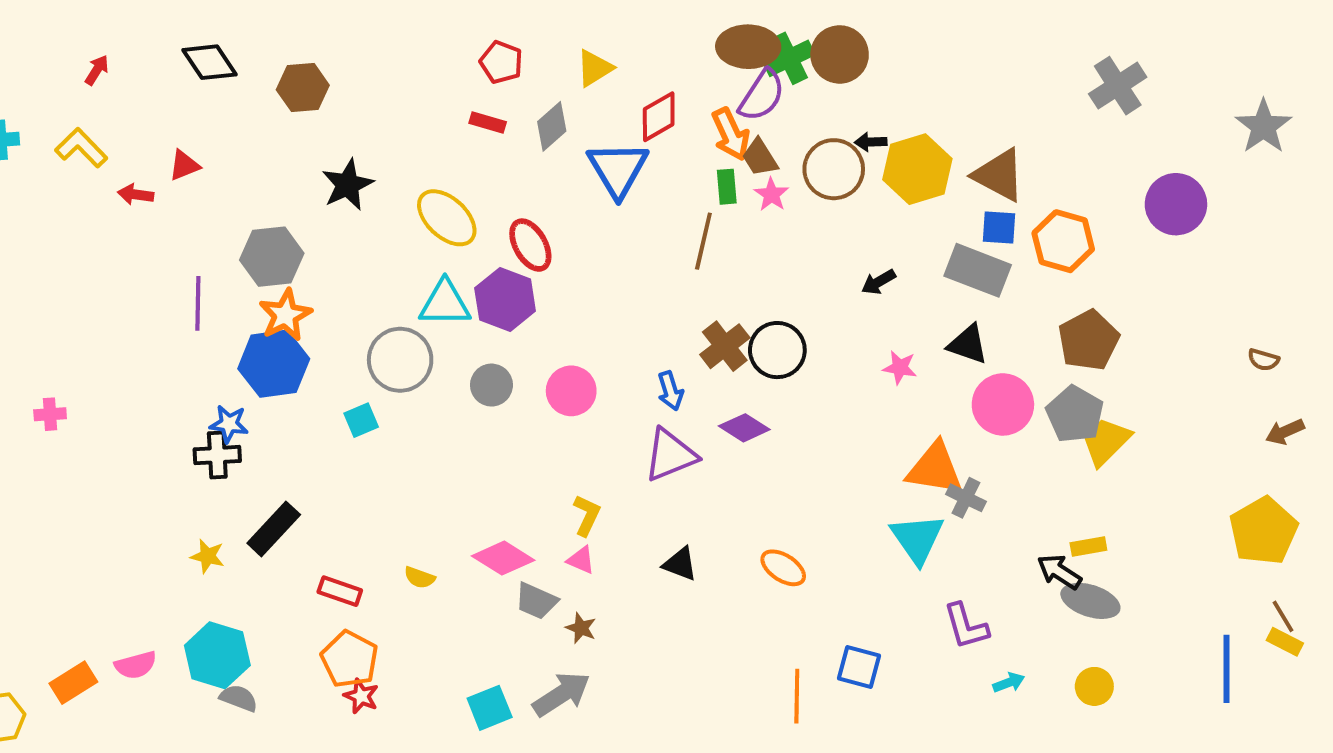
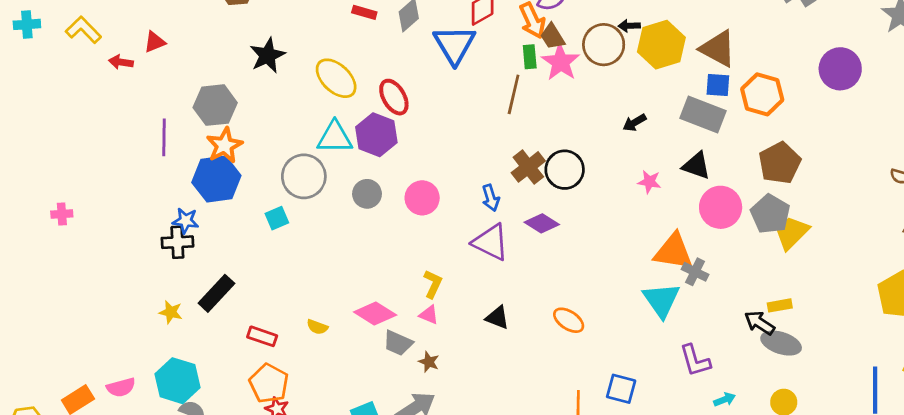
pink star: (772, 194) -> (561, 62), size x1.6
purple triangle: (670, 455) -> (491, 242), turned 48

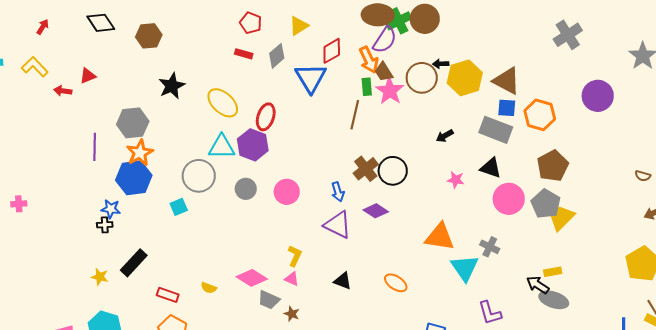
red ellipse: (394, 97) -> (266, 117), turned 48
black cross: (177, 242) -> (105, 225), size x0.7
orange triangle: (674, 252) -> (440, 237), moved

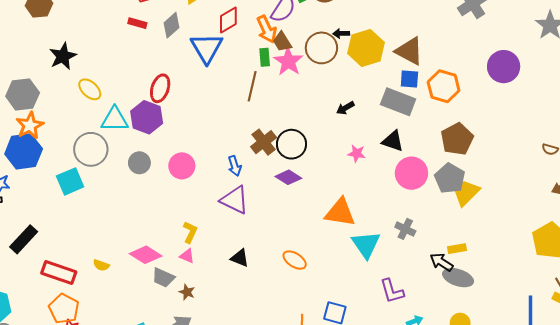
yellow ellipse: (223, 103) -> (90, 89), moved, size x0.7
cyan square: (179, 207) -> (70, 181), size x1.5
purple diamond: (376, 211) -> (288, 177), moved
gray cross: (490, 247) -> (405, 229), moved
red rectangle: (168, 295) -> (59, 272), size x1.5

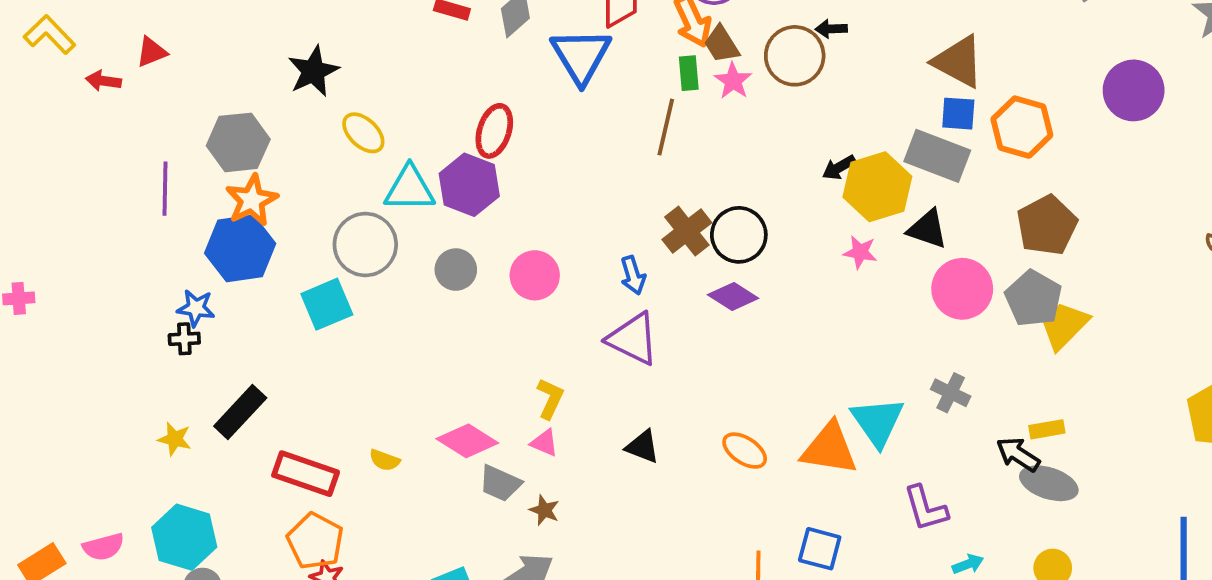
yellow hexagon: (366, 48) -> (877, 187), moved
pink star: (288, 61) -> (733, 81), size x0.7
orange triangle: (340, 212) -> (829, 449), moved

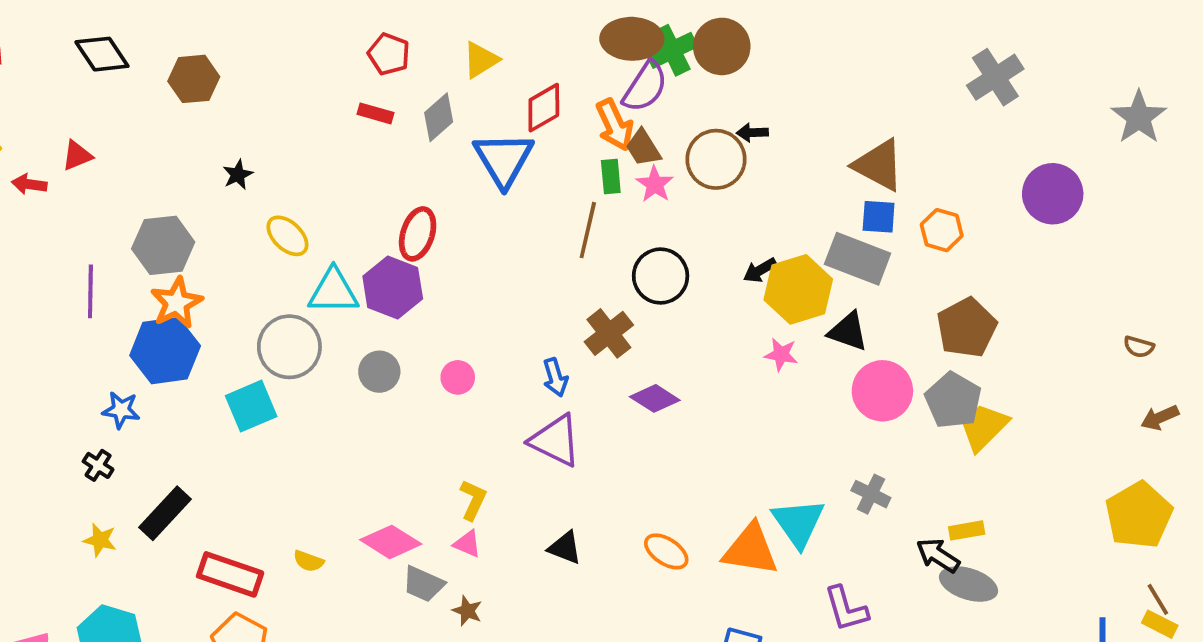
black star: (313, 71) -> (238, 175), size x0.6
orange hexagon: (1022, 127) -> (942, 230), size x0.7
black circle: (739, 235) -> (661, 276), moved
pink circle: (535, 275) -> (458, 377), size x0.7
black cross: (184, 339) -> (98, 465), moved, turned 36

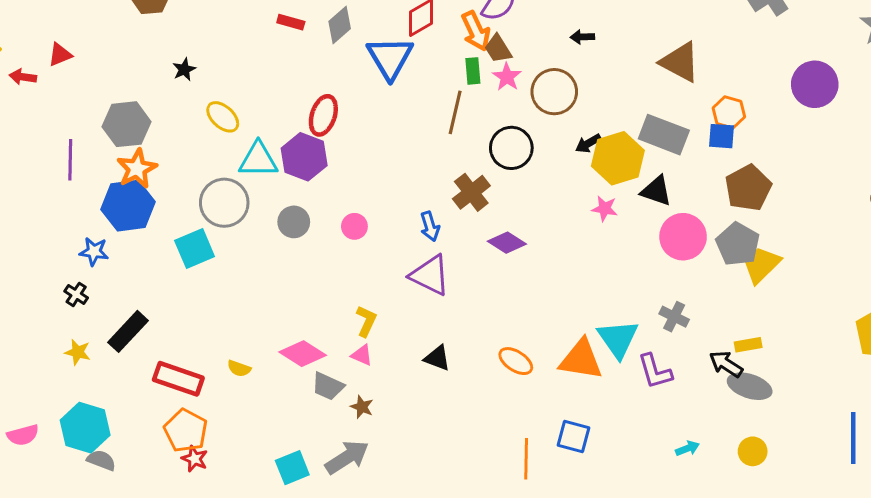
brown circle: (716, 159) -> (554, 92), moved
blue square: (879, 217) -> (721, 136), moved
purple L-shape: (846, 609) -> (655, 371), moved

